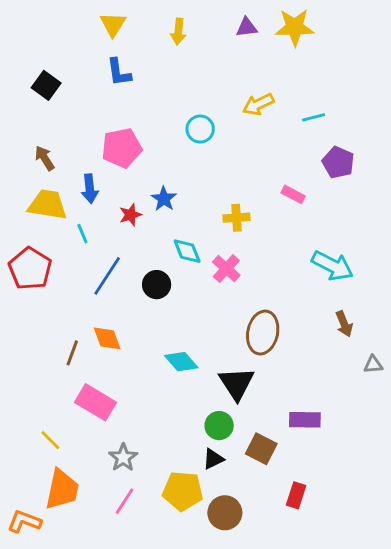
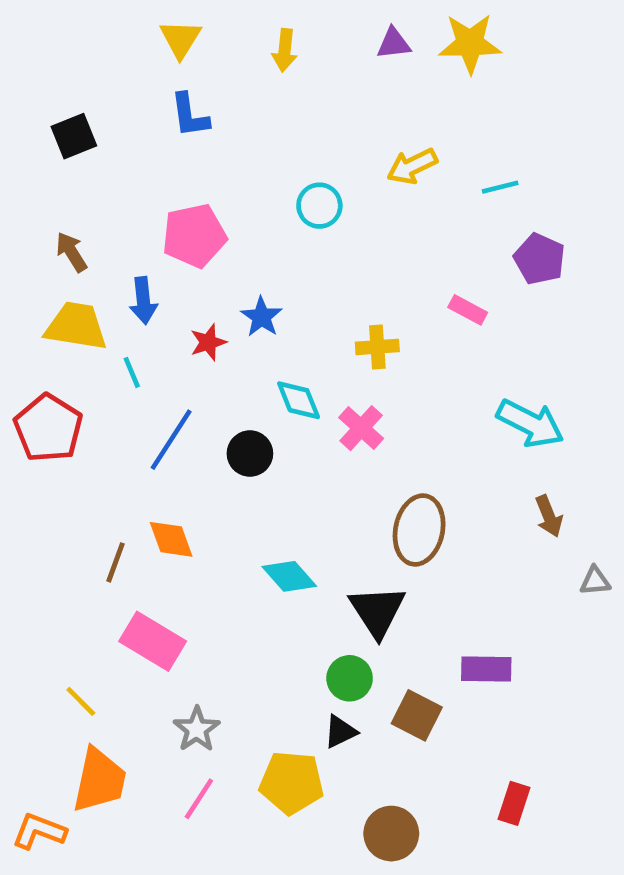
black square: (46, 85) -> (74, 136), turned 32
red rectangle: (296, 495) -> (514, 803), moved
brown circle: (225, 513) -> (391, 834), moved

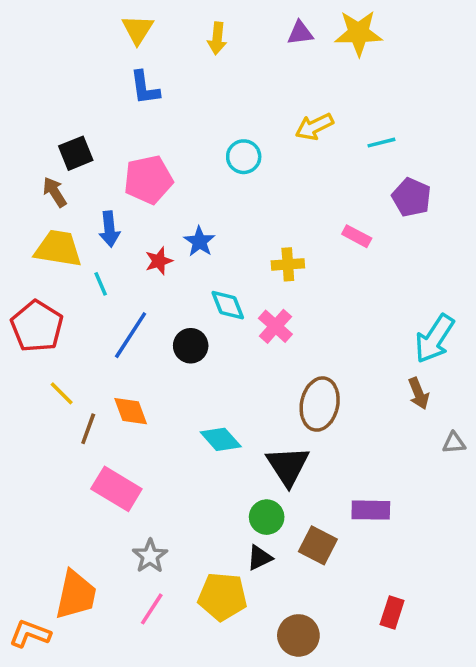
black square: (74, 136) -> (76, 153), moved
cyan arrow: (530, 423) -> (434, 339), moved, turned 96
yellow line: (81, 701) -> (62, 393), moved

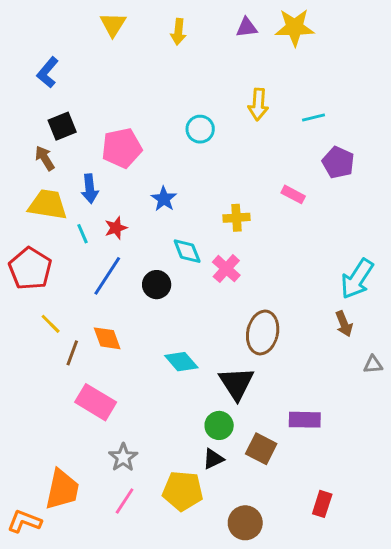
blue L-shape: (145, 88) -> (48, 72), moved, turned 48
yellow arrow: (314, 127) -> (258, 104), turned -60
red star: (159, 261) -> (116, 228), moved

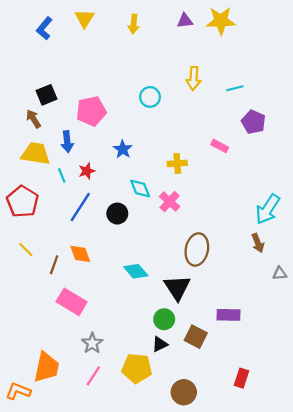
blue L-shape: (48, 72) -> (44, 28), moved
yellow line: (51, 324) -> (26, 249), moved

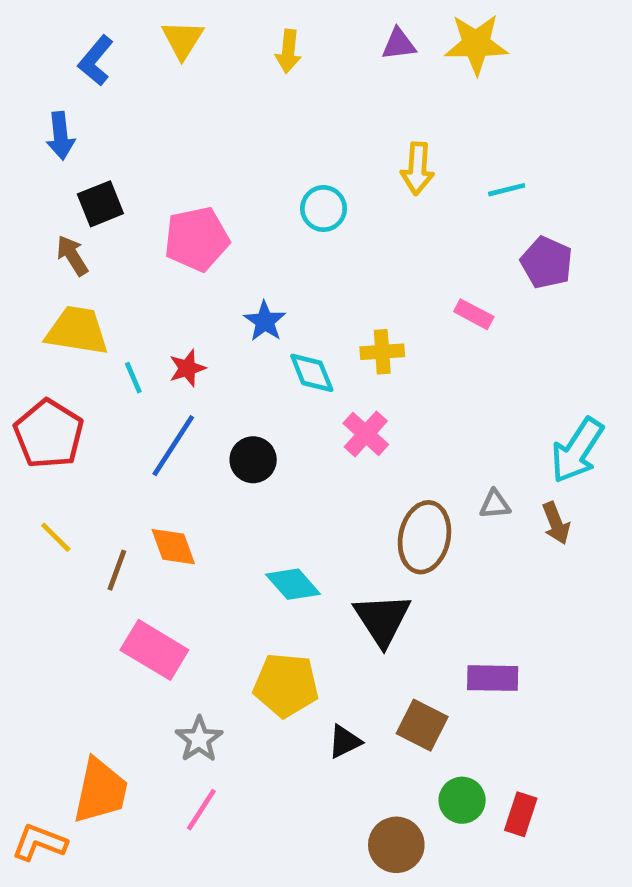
blue arrow: (67, 142) -> (61, 136), moved
cyan diamond: (140, 188) -> (312, 373), moved
gray triangle: (280, 273) -> (495, 504), moved
green circle: (164, 319) -> (462, 800), moved
yellow pentagon: (137, 368) -> (286, 685), moved

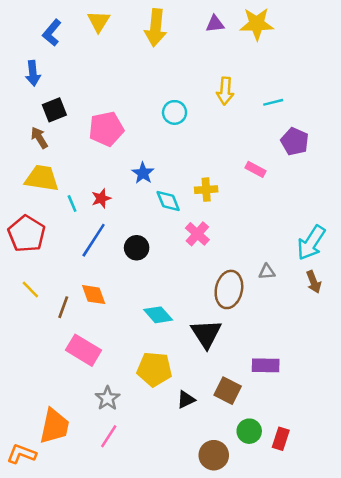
yellow arrow: (288, 51) -> (156, 28), size x1.6
brown arrow: (556, 523) -> (314, 282), moved

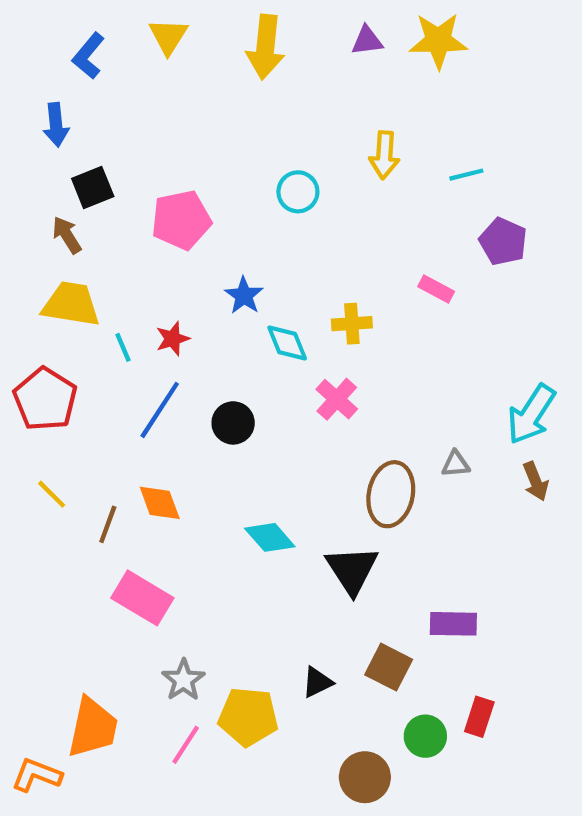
yellow pentagon: (154, 369) -> (248, 717), moved
red rectangle: (281, 439) -> (479, 717), moved

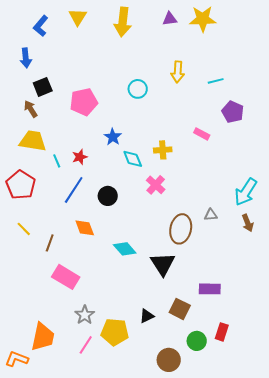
orange diamond: (160, 503) -> (85, 228), moved

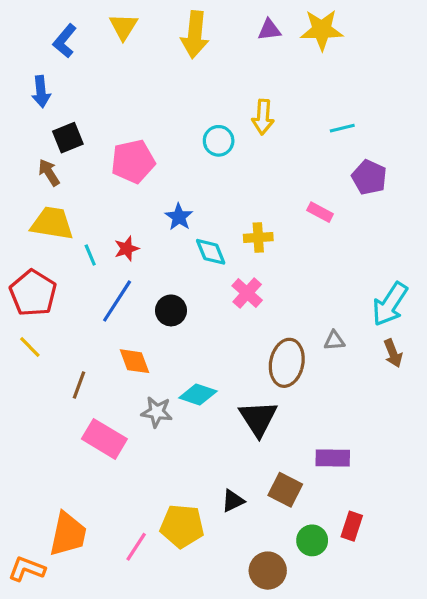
yellow arrow: (178, 72) -> (263, 117), moved
yellow line: (24, 229) -> (30, 347), moved
cyan diamond: (125, 249) -> (198, 395), turned -30
gray star: (85, 315) -> (157, 412), moved, turned -30

